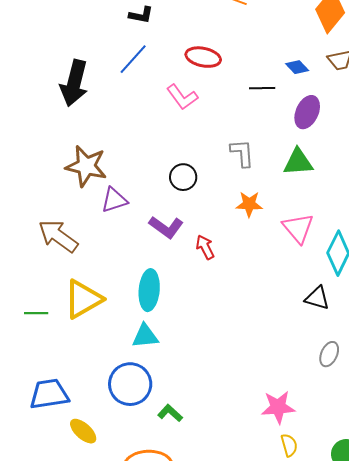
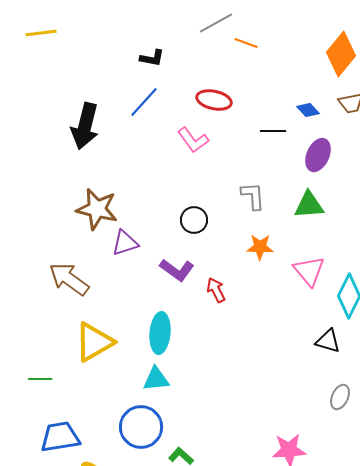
green line: (36, 313) -> (40, 379), moved

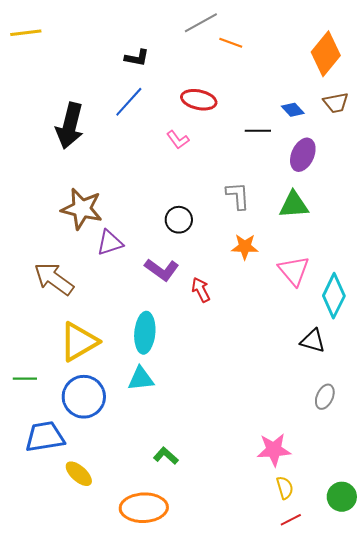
pink L-shape: (193, 140) -> (178, 140), size x0.7
blue circle: (141, 427) -> (84, 397), moved

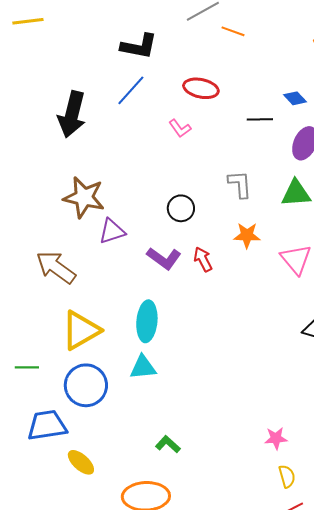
black L-shape: (137, 58) -> (139, 46), size x1.5
red arrow: (201, 290) -> (203, 259), moved
pink star: (274, 450) -> (276, 438), size x0.7

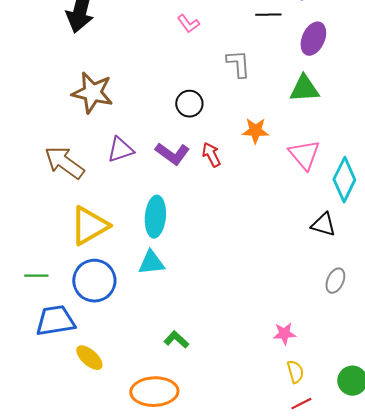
gray L-shape: (240, 184) -> (238, 64), moved
purple triangle: (112, 231) -> (120, 150), moved
green line: (27, 367) -> (36, 276), moved

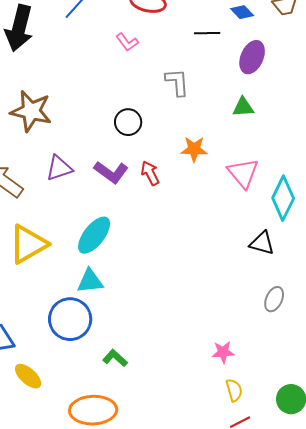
green triangle: (304, 89) -> (243, 107), size x0.7
cyan ellipse: (155, 217) -> (94, 235), turned 33
blue circle: (94, 281) -> (70, 319), moved

